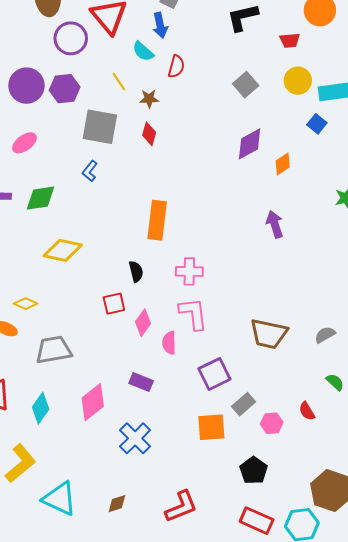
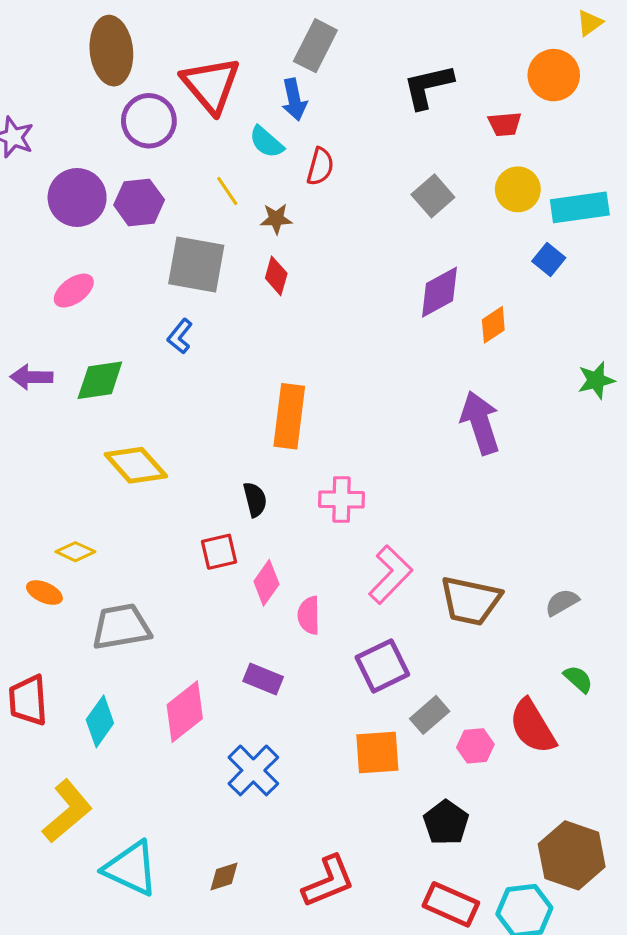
purple arrow: (275, 224) -> (480, 423), size x1.4
yellow diamond: (63, 250) -> (136, 465), turned 36
pink L-shape: (193, 314) -> (390, 575), moved, turned 51
red semicircle: (307, 411) -> (532, 726), size x1.8

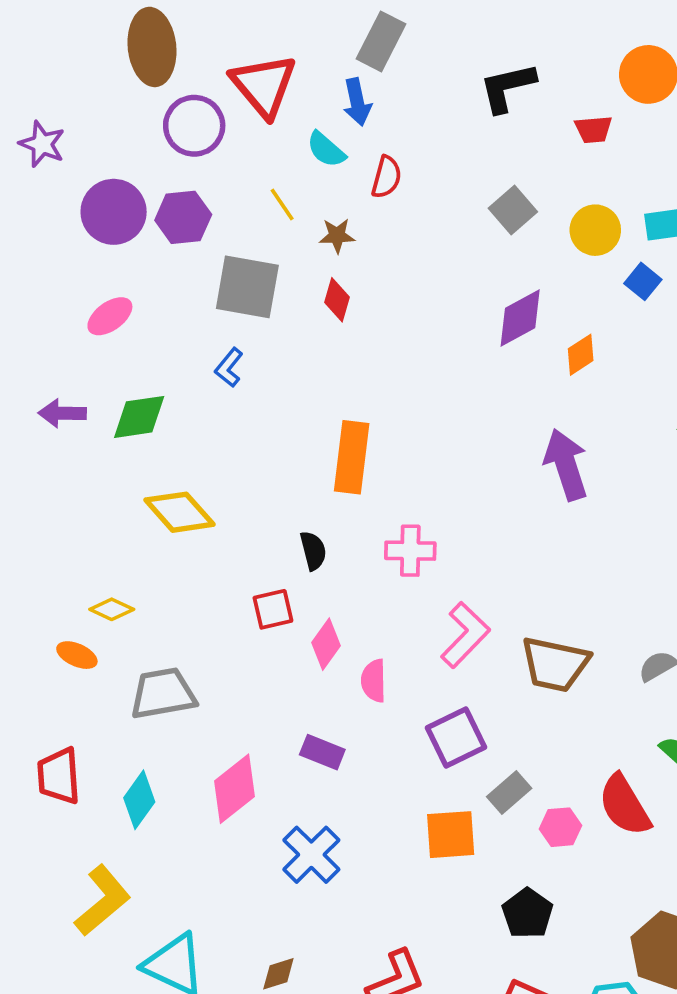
yellow circle: (518, 189) -> (595, 230), moved

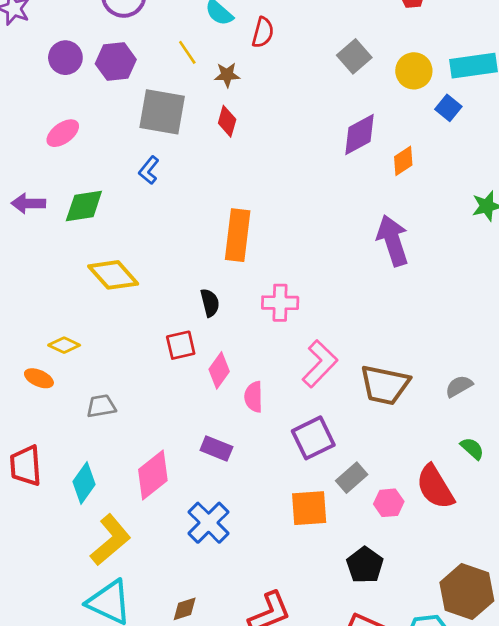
purple circle: (114, 212) -> (65, 58), size x0.7
gray trapezoid: (163, 694) -> (101, 406), size x0.6
yellow L-shape: (103, 901) -> (110, 540), moved

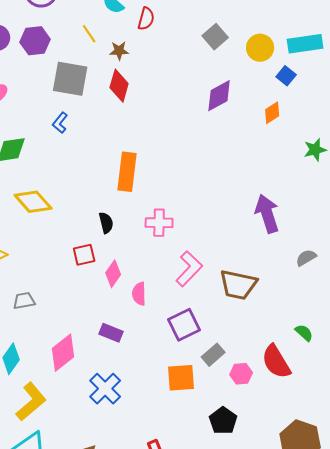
red diamond: (227, 121) -> (119, 86), size x1.4
orange diamond: (403, 161) -> (272, 113), moved
purple arrow: (393, 240) -> (267, 214), moved
gray semicircle: (459, 386) -> (306, 258), moved

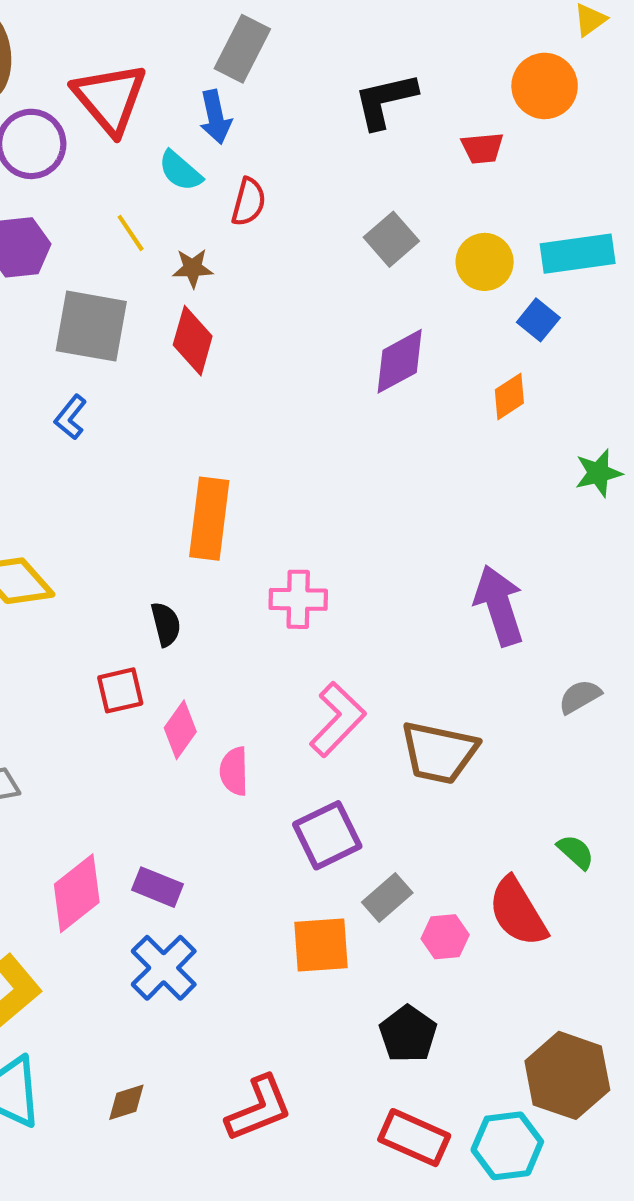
pink cross: (159, 223) -> (298, 599), moved
purple rectangle: (111, 333) -> (157, 887), moved

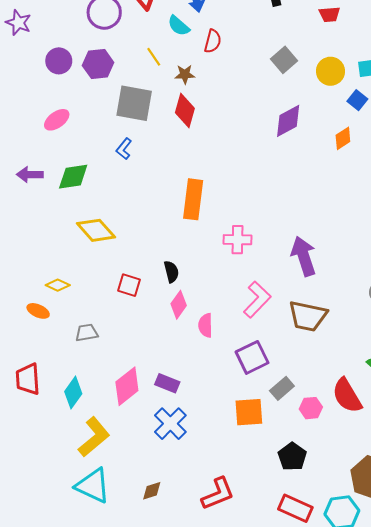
purple arrow: (499, 606) -> (304, 256), moved
black semicircle: (166, 624) -> (171, 272), moved
red square: (120, 690) -> (129, 285), moved, turned 30

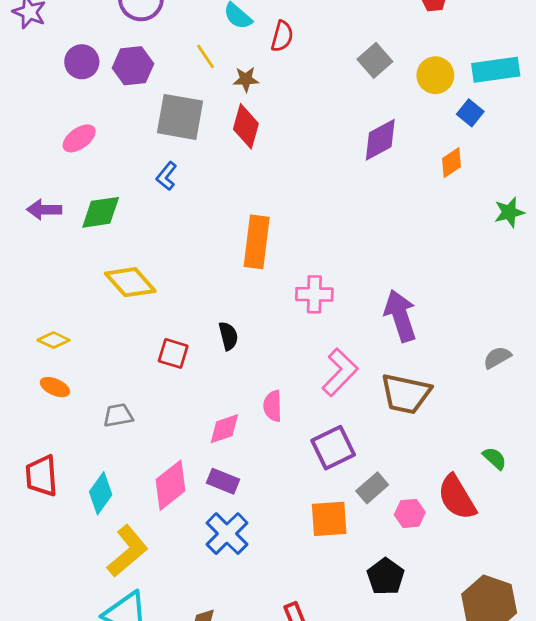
yellow diamond: (58, 285) -> (54, 340), moved
pink diamond: (179, 305) -> (224, 429), moved, turned 36

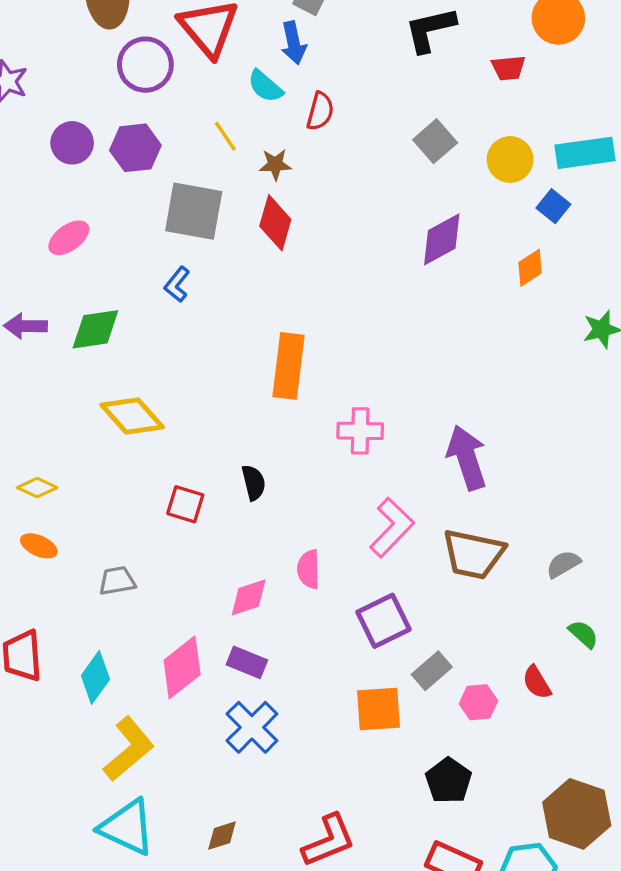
gray semicircle: (497, 357) -> (563, 564), moved
red semicircle: (457, 497) -> (537, 682), size x0.6

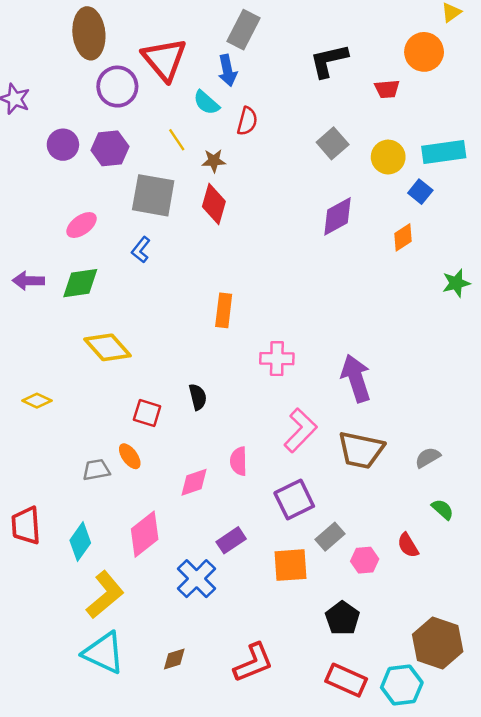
pink ellipse: (69, 238) -> (82, 225), moved
orange rectangle: (289, 366) -> (224, 310), size x0.7
orange ellipse: (39, 546) -> (130, 456), moved, turned 30
purple rectangle: (247, 662) -> (231, 540), moved, turned -56

